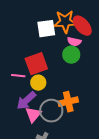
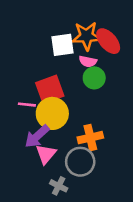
pink semicircle: (74, 42) -> (88, 61), moved
yellow circle: (38, 83) -> (52, 113), size x1.6
gray circle: (51, 111) -> (80, 162), moved

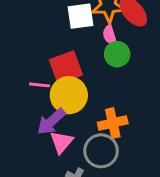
pink semicircle: (88, 61) -> (110, 35), turned 60

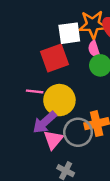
red square: (66, 67) -> (54, 58), moved
gray circle: (101, 151) -> (78, 132), moved

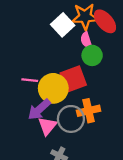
white square: (69, 33) -> (63, 25), turned -35
red square: (54, 58) -> (73, 79), moved

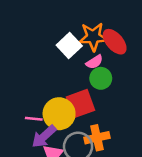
pink semicircle: (86, 40) -> (94, 62), turned -105
pink line: (30, 80) -> (34, 119), moved

